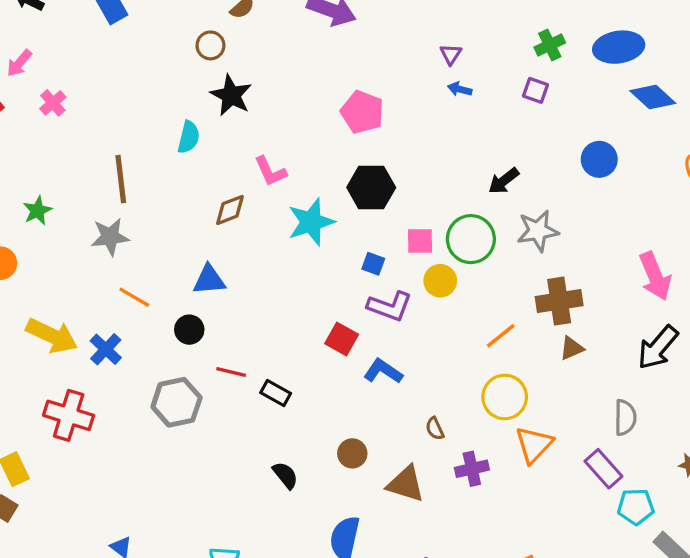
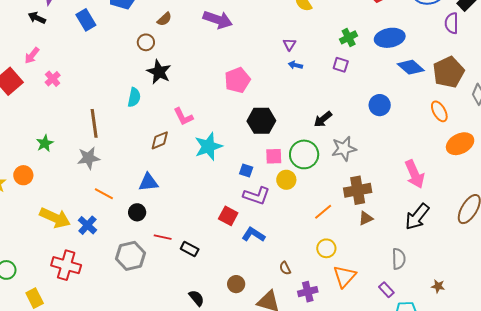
pink pentagon: (362, 112) -> (237, 80), turned 30
black hexagon: (371, 188) -> (261, 121), moved
yellow circle: (505, 397) -> (326, 248), size x0.7
purple rectangle: (603, 469) -> (386, 290), size x0.7

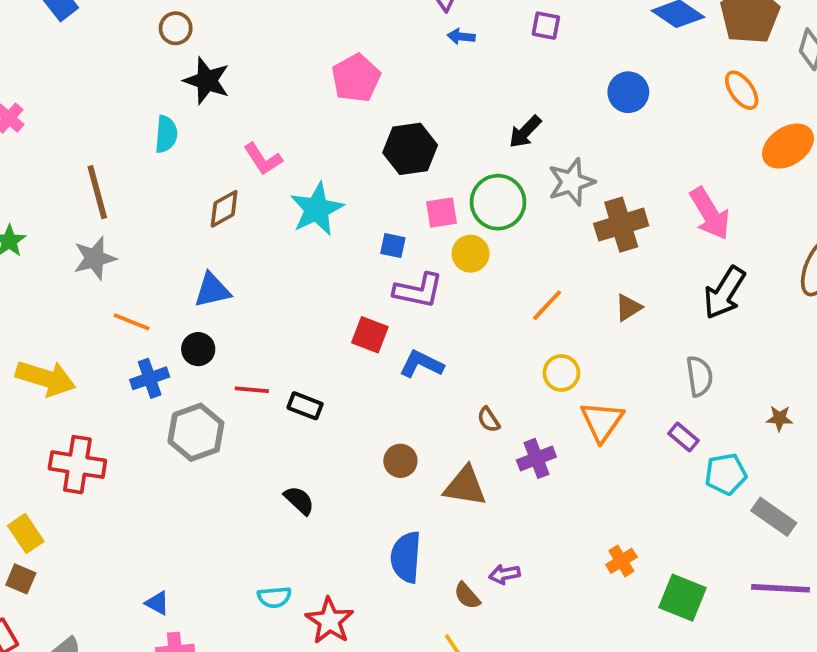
brown cross: (358, 190) -> (621, 225), moved
blue cross: (87, 225) -> (150, 378), moved, turned 36
black semicircle: (196, 298) -> (299, 500), moved

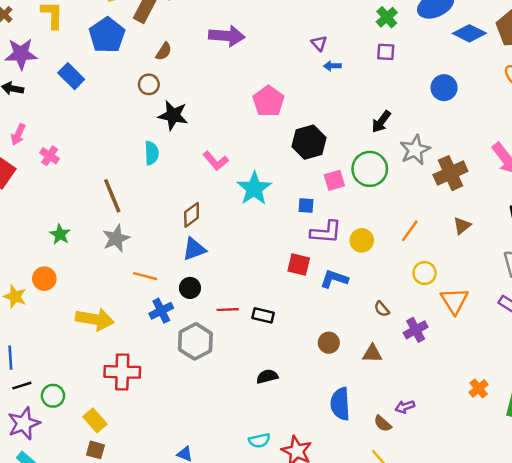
brown diamond: (224, 209) -> (192, 215), moved
yellow circle: (471, 254) -> (362, 240), moved
brown triangle: (465, 486) -> (372, 354), size x0.7
black semicircle: (299, 500) -> (267, 376), turned -50

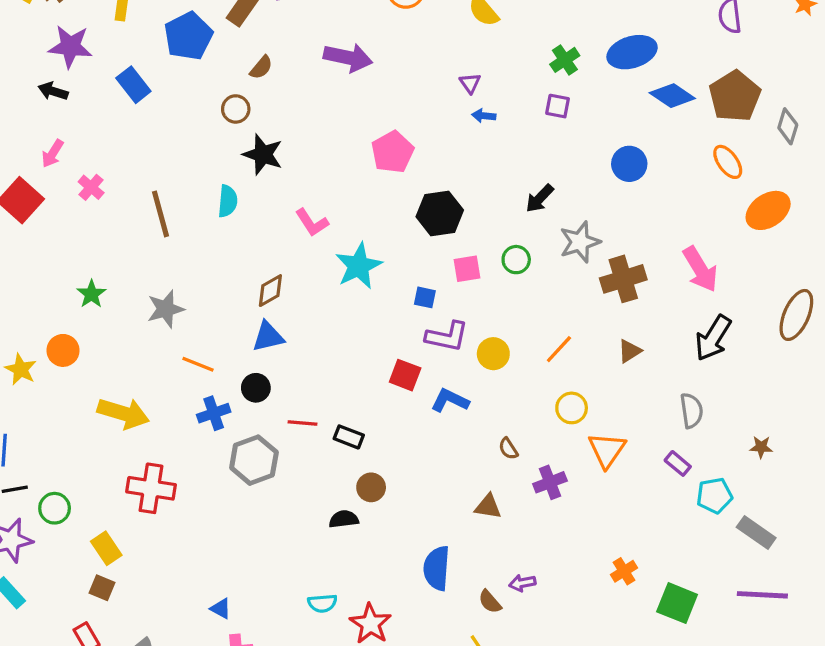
green circle: (370, 169) -> (516, 260), size x0.6
brown line: (112, 196) -> (161, 214), moved
brown circle: (329, 343) -> (371, 487), moved

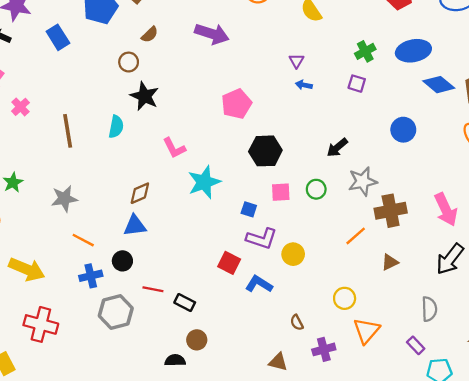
orange line: (559, 349) -> (356, 236), moved

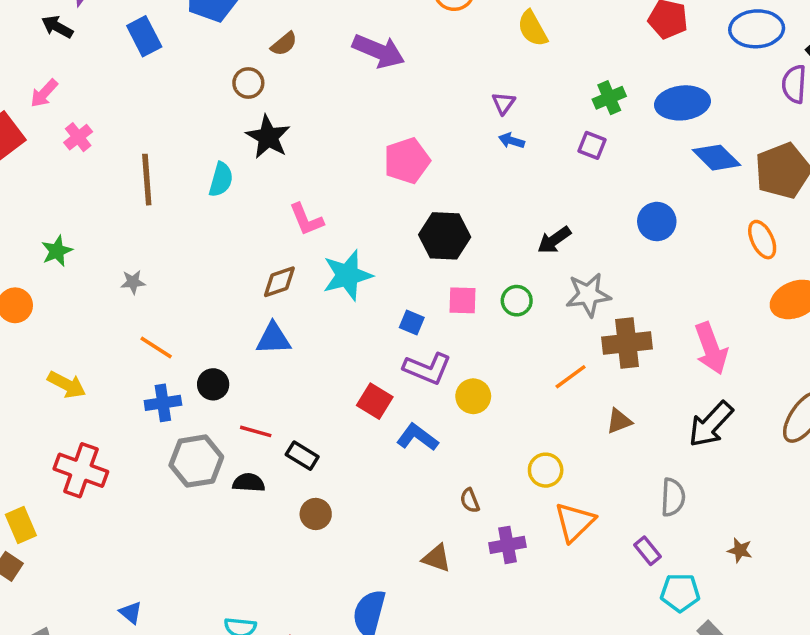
brown diamond: (140, 193) -> (279, 282), moved
gray star: (64, 199) -> (133, 282), size x0.6
blue triangle: (135, 226) -> (273, 339), moved
yellow arrow: (27, 269) -> (67, 385), size x0.7
black semicircle: (175, 360) -> (249, 483), moved

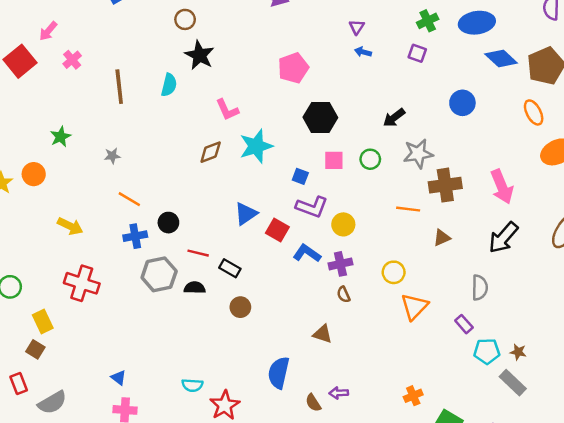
blue triangle: (273, 339) -> (246, 214), moved, turned -30
orange line: (571, 377) -> (408, 209), turned 45
purple cross: (507, 545) -> (340, 264), moved
brown star: (740, 550) -> (518, 352), moved

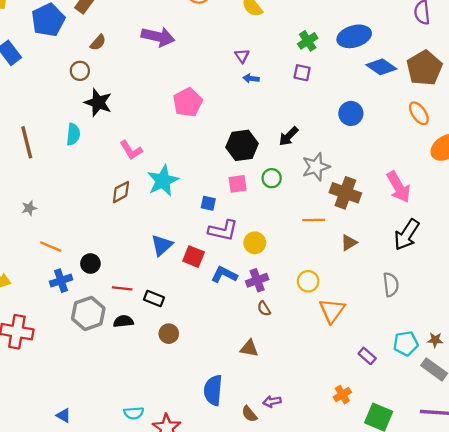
black hexagon: (320, 117) -> (242, 145), moved
brown cross: (445, 185) -> (345, 193), turned 36
purple rectangle: (464, 324) -> (367, 356), moved

